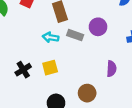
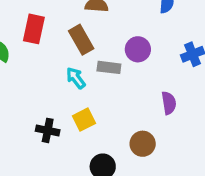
cyan arrow: (51, 37) -> (76, 78), turned 56
black cross: (23, 70) -> (48, 130), turned -35

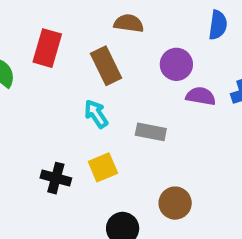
purple circle: (138, 49) -> (176, 64), moved
gray rectangle: (109, 67) -> (151, 132), moved
purple semicircle: (169, 103) -> (201, 96), moved, turned -75

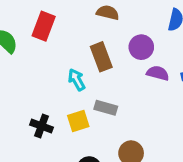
brown rectangle: (106, 66) -> (101, 57), moved
gray rectangle: (151, 132) -> (106, 108), moved

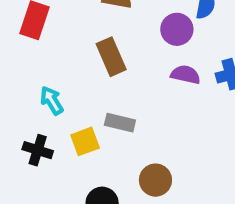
purple circle: (141, 47) -> (177, 29), moved
cyan arrow: (77, 80) -> (52, 101), moved

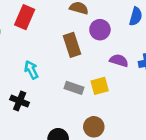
purple circle: (177, 29) -> (100, 30), moved
yellow square: (85, 141) -> (100, 86), moved

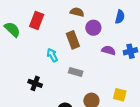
cyan arrow: (31, 70) -> (52, 55), moved
yellow square: (100, 86) -> (120, 95), moved, turned 32

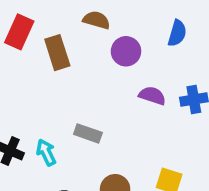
brown rectangle: (73, 40) -> (57, 53), moved
cyan arrow: (52, 55) -> (46, 152), moved

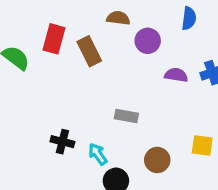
cyan arrow: (46, 152) -> (98, 154), moved

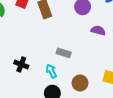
cyan arrow: (98, 154) -> (51, 71), moved

